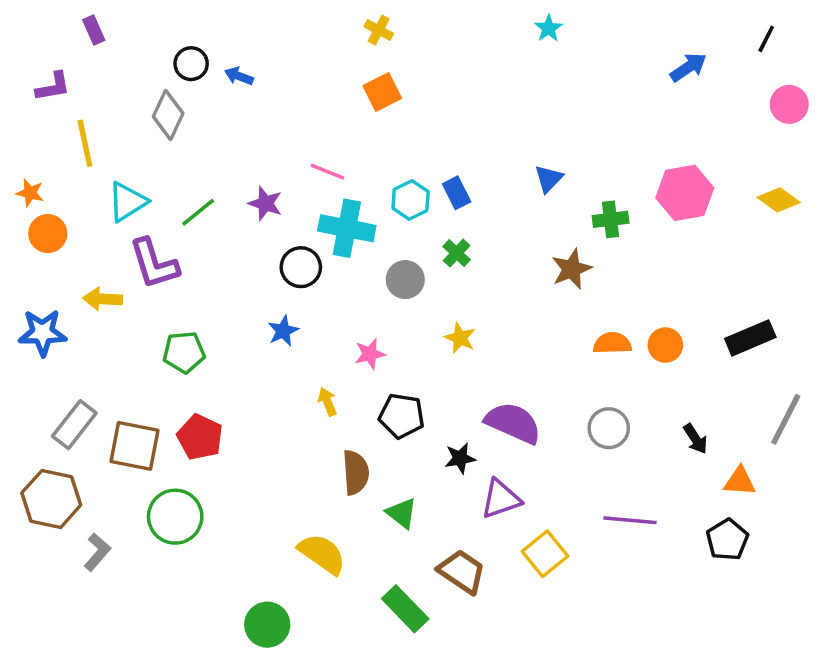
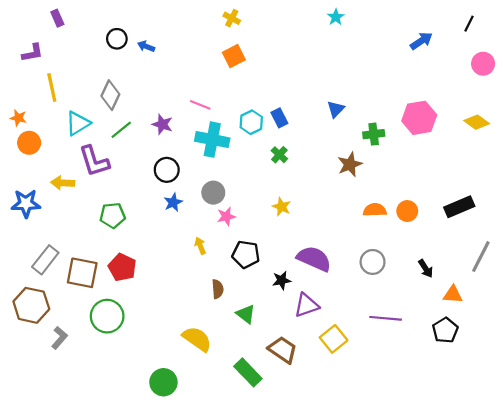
gray diamond: (168, 115) -> (110, 95), moved
black circle: (301, 267) -> (167, 170), moved
gray circle: (405, 280) -> (213, 193), moved
brown semicircle: (356, 472) -> (218, 289), size x0.7

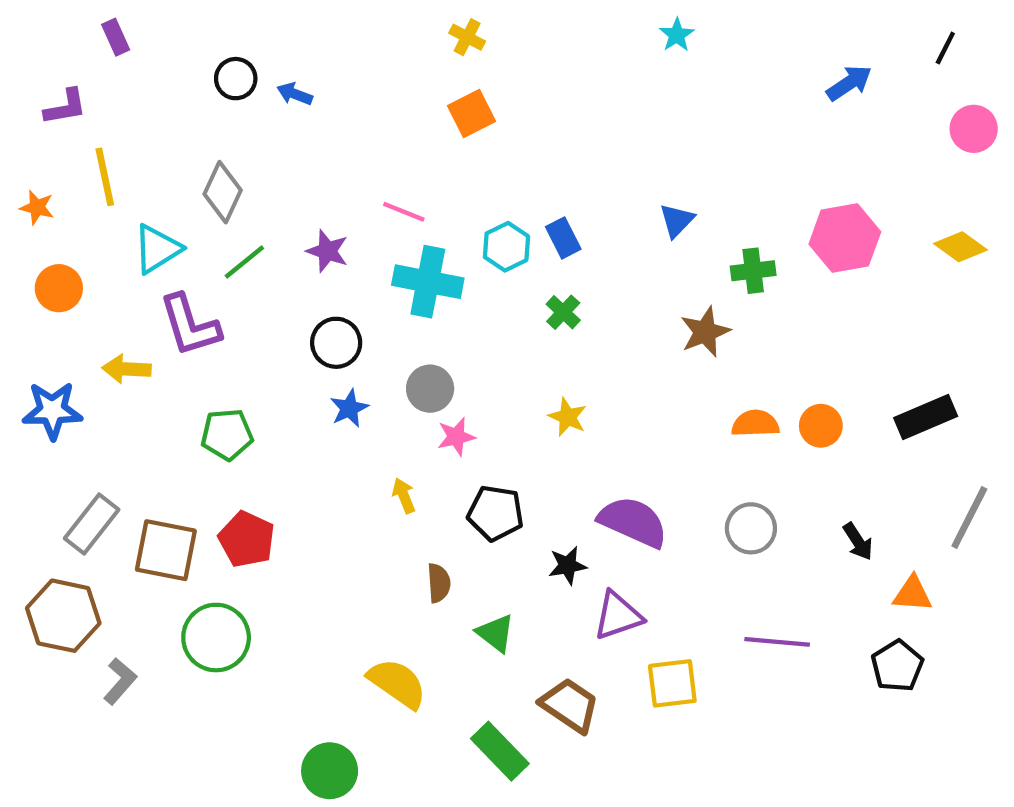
orange star: (18, 118) -> (37, 207), moved
yellow square: (334, 339) -> (672, 683), turned 32

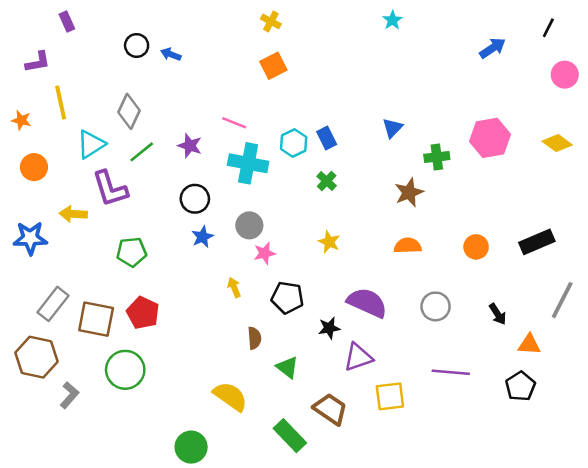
orange semicircle: (755, 424) -> (408, 246), moved

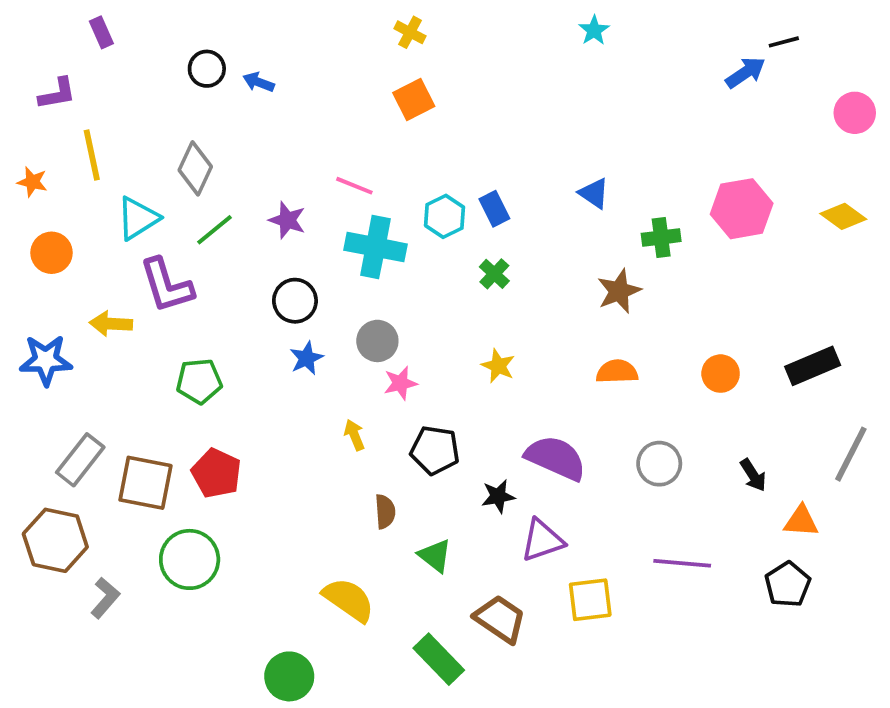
black line: (548, 28) -> (784, 42), moved, turned 48
blue triangle: (392, 128) -> (594, 193), turned -40

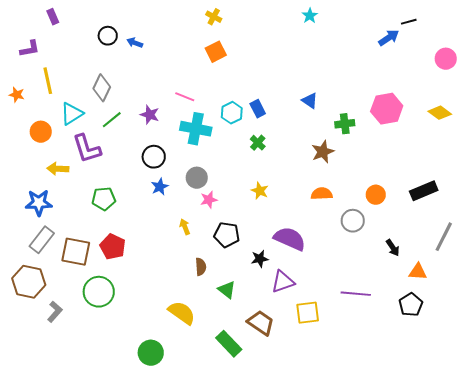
orange circle: (52, 253) -> (41, 132), moved
blue star: (46, 360) -> (39, 203), moved
gray circle: (659, 464) -> (353, 221), moved

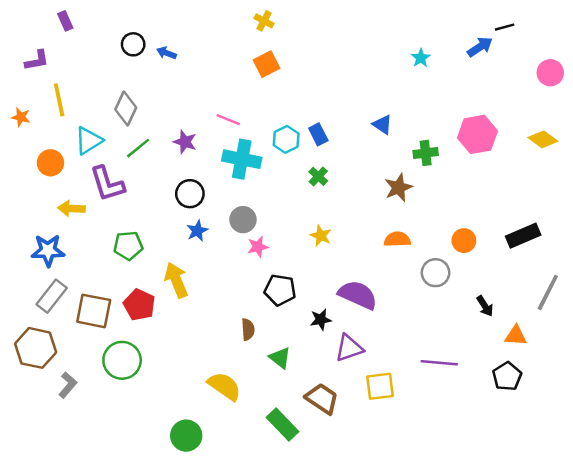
cyan star: (310, 16) -> (421, 58), moved
yellow arrow: (185, 227) -> (176, 280), moved, size x1.8

